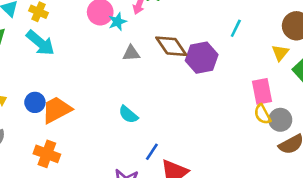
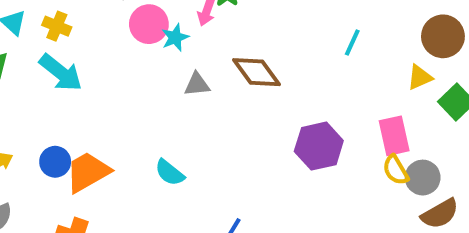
yellow triangle: (280, 53) -> (420, 77), turned 30
purple hexagon: (202, 58) -> (319, 146), moved
cyan semicircle: (128, 114) -> (170, 173), moved

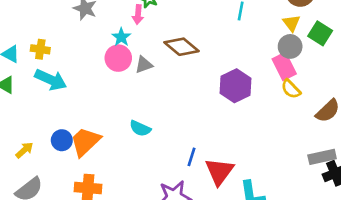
pink circle: (149, 24) -> (118, 58), moved
yellow triangle: (420, 77) -> (291, 23), turned -30
gray circle: (423, 178) -> (290, 46), moved

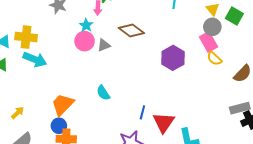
yellow cross: (40, 49) -> (26, 37), size x1.5
cyan semicircle: (140, 128) -> (103, 93), turned 35
blue circle: (62, 140) -> (59, 126), moved

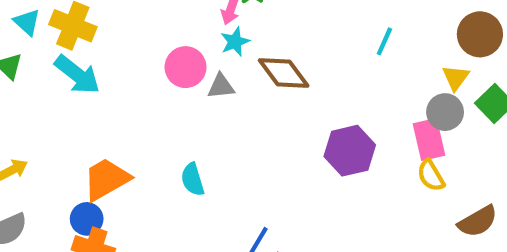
cyan star: (86, 25) -> (235, 42), moved

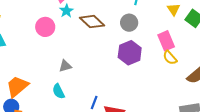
gray triangle: (221, 86) -> (65, 66), moved
gray circle: (445, 112) -> (129, 23), moved
cyan semicircle: (193, 179) -> (59, 91), moved

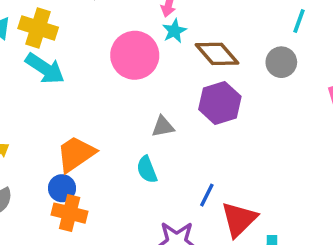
pink circle: (45, 27) -> (135, 55), size x1.4
purple hexagon: (130, 53) -> (220, 103), moved

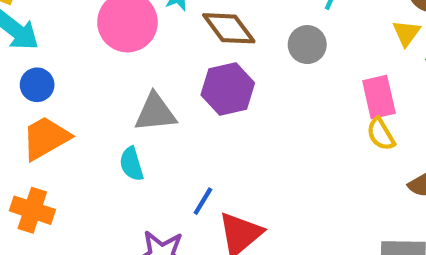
gray triangle: (163, 127) -> (155, 113), size x1.5
blue circle: (62, 188) -> (37, 85), moved

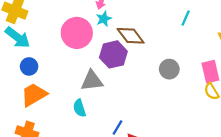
gray circle: (307, 45) -> (169, 69), moved
purple hexagon: (228, 89) -> (113, 54), moved

